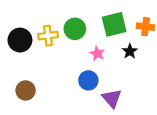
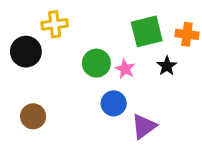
green circle: (75, 29) -> (96, 63), moved
yellow cross: (48, 36) -> (55, 24), moved
purple triangle: (112, 98) -> (144, 126), turned 35

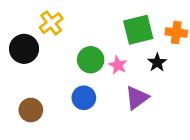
yellow cross: (55, 24) -> (51, 23), turned -30
blue circle: (114, 103) -> (84, 98), moved
purple triangle: (144, 126) -> (137, 98), moved

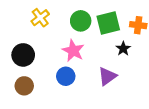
black circle: (24, 49) -> (23, 55), moved
green circle: (91, 60) -> (81, 21), moved
pink star: (118, 65) -> (73, 51), moved, size x1.5

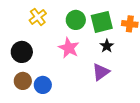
black star: (123, 49) -> (107, 46), moved
blue circle: (66, 76) -> (43, 85), moved

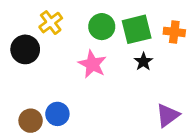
black circle: (22, 52) -> (25, 49), moved
purple triangle: (101, 72) -> (168, 115), moved
brown circle: (23, 81) -> (31, 121), moved

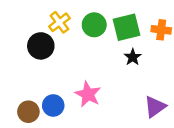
yellow cross: (51, 23) -> (59, 22), moved
black circle: (25, 49) -> (41, 46), moved
pink star: (92, 64) -> (88, 94), moved

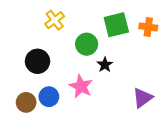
green circle: (94, 25) -> (87, 44), moved
black circle: (41, 46) -> (38, 61), moved
black star: (133, 57) -> (105, 65), moved

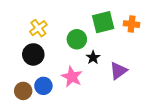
yellow cross: (55, 20) -> (38, 28), moved
purple triangle: (143, 98) -> (118, 71), moved

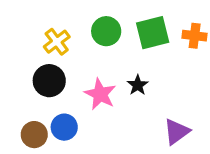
green circle: (77, 39) -> (106, 31), moved
purple triangle: (118, 71) -> (177, 132), moved
pink star: (72, 77) -> (100, 94), moved

